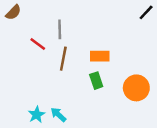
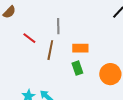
gray line: (60, 29) -> (58, 26), moved

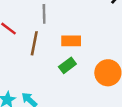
green rectangle: (77, 68) -> (67, 65), turned 72

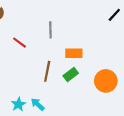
brown line: (34, 43) -> (47, 71), moved

